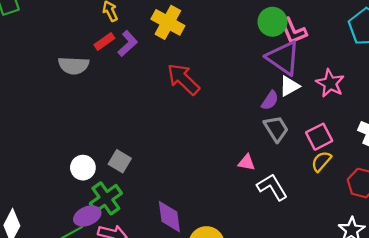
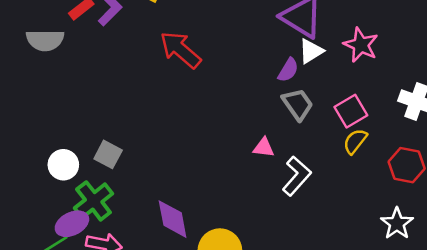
white L-shape: (272, 187) -> (297, 176), turned 76

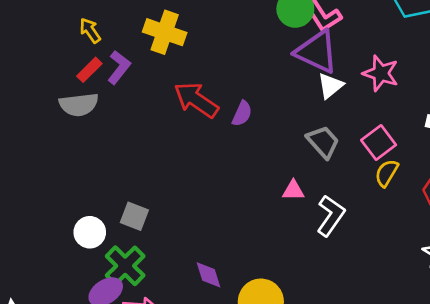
gray semicircle: (45, 40) -> (79, 105), moved
purple semicircle: (288, 70) -> (242, 114), moved
purple diamond: (173, 219) -> (208, 275), size x0.7

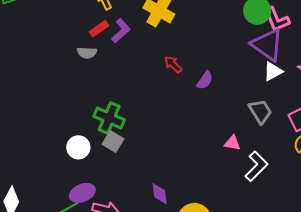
red arrow: (196, 100) -> (173, 64), size x0.6
gray semicircle: (79, 105) -> (87, 53), size x0.7
green cross: (125, 266) -> (109, 118), moved, turned -32

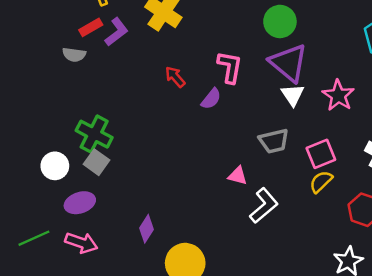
pink L-shape: (277, 19) -> (230, 67), moved, turned -152
white triangle: (273, 71) -> (293, 95), turned -40
gray trapezoid: (260, 111) -> (274, 141), turned 104
purple ellipse: (82, 193) -> (80, 203), moved
purple diamond: (160, 194) -> (146, 229), turned 35

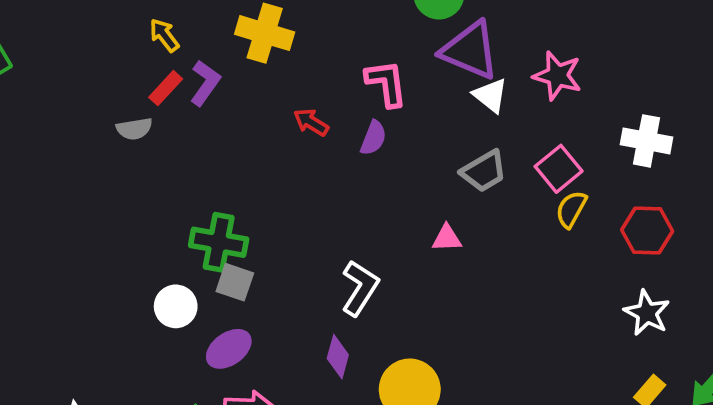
gray semicircle: (74, 55) -> (134, 129), moved
white L-shape: (264, 206) -> (360, 288), moved

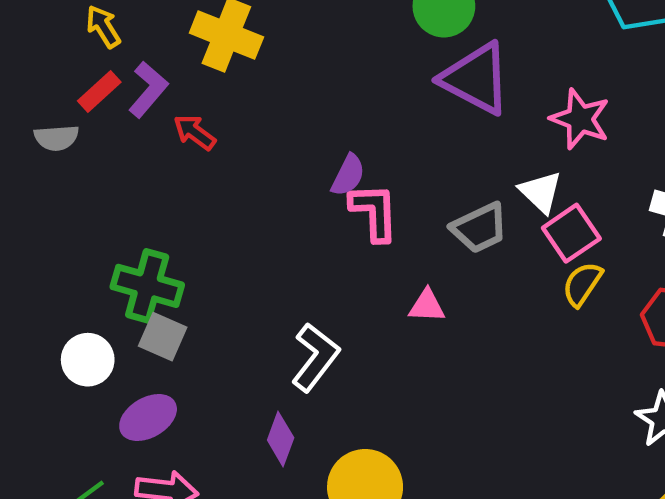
pink L-shape: (386, 83) -> (374, 212), moved
white triangle: (490, 95) -> (541, 192), moved
red arrow: (311, 122) -> (195, 132), moved

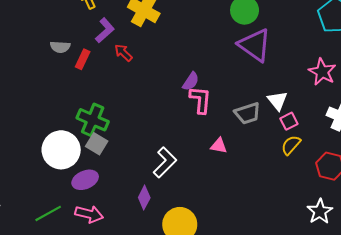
red rectangle: (99, 91) -> (83, 59), moved, turned -30
pink star: (580, 119) -> (322, 72), moved
pink square: (571, 233) -> (289, 121), size x0.7
white circle: (88, 360) -> (61, 150), size x1.6

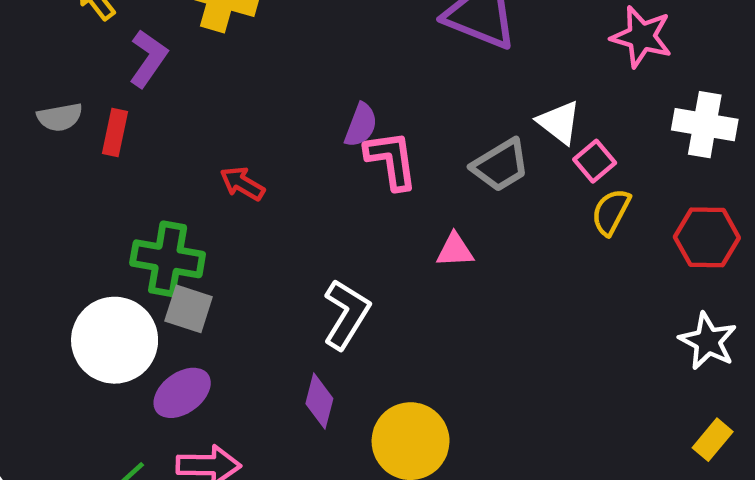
red arrow: (123, 53) -> (242, 184), moved

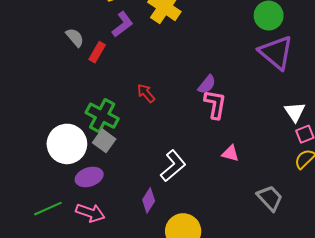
gray semicircle: (60, 117) -> (75, 37), turned -138
gray trapezoid: (500, 165) -> (270, 198), moved, turned -120

